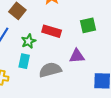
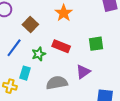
purple triangle: (77, 56) -> (83, 72), turned -35
cyan rectangle: (24, 61) -> (25, 73), moved

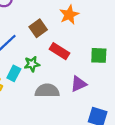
brown square: (30, 24) -> (38, 28), moved
green star: (39, 54) -> (32, 64), moved

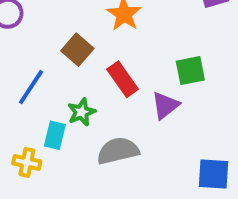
red rectangle: (59, 51) -> (123, 79), turned 36
purple triangle: (79, 84) -> (165, 105), moved

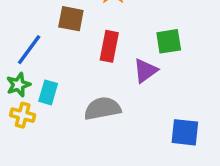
brown square: (77, 50) -> (71, 19), turned -32
red rectangle: (123, 79) -> (109, 46), turned 44
green star: (81, 112) -> (18, 85), moved

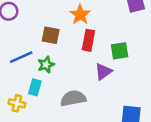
red rectangle: (109, 46) -> (88, 40), moved
blue line: (29, 50) -> (21, 57), turned 30
green star: (18, 85) -> (46, 65), moved

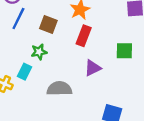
green square: (120, 51) -> (124, 51), moved
blue line: (21, 57) -> (18, 19), moved, turned -50

